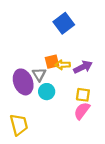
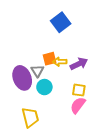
yellow trapezoid: (19, 125) -> (30, 117), moved

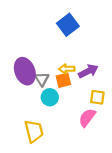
orange square: (49, 59) -> (63, 80), moved
purple ellipse: (22, 78) -> (25, 71), moved
yellow square: (79, 90) -> (97, 97), moved

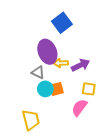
purple ellipse: (25, 71) -> (47, 52), moved
gray triangle: (42, 79) -> (38, 72), turned -32
orange square: (63, 80) -> (57, 89), moved

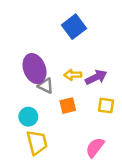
purple ellipse: (47, 52) -> (34, 69), moved
cyan circle: (45, 89) -> (28, 117), moved
pink semicircle: (79, 108) -> (95, 147), moved

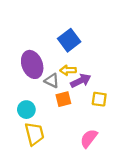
blue square: (74, 27) -> (69, 40), moved
purple arrow: (96, 77) -> (81, 81), moved
gray triangle: (46, 86) -> (52, 81), moved

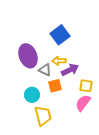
cyan circle: (26, 110) -> (32, 95), moved
yellow trapezoid: (34, 134) -> (43, 116), moved
pink semicircle: (89, 138) -> (83, 103), moved

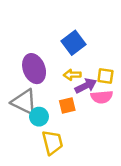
gray triangle: (45, 70) -> (24, 102), moved, size x1.6
yellow square: (86, 86) -> (105, 76), moved
pink semicircle: (83, 103) -> (102, 97), moved, turned -132

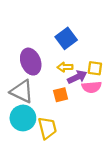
cyan circle: (39, 117) -> (23, 118), moved, size x1.5

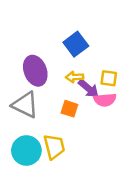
purple arrow: (77, 77) -> (88, 88), turned 66
orange square: (61, 95) -> (69, 109), turned 32
cyan circle: (23, 118) -> (26, 150), moved

